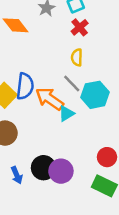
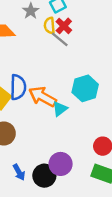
yellow semicircle: (77, 57) -> (49, 26), moved
gray line: (72, 84) -> (60, 39), moved
black circle: (44, 168) -> (44, 176), moved

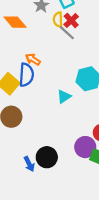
orange arrow: (43, 97) -> (33, 59), moved, size x0.6
purple circle: (61, 164) -> (85, 147), moved
blue arrow: (19, 172) -> (29, 164), moved

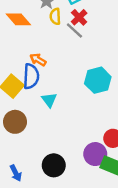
yellow semicircle: (58, 20) -> (55, 16), moved
cyan triangle: (64, 97) -> (49, 100), moved, turned -32
blue arrow: (29, 164) -> (16, 173), moved

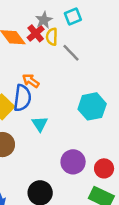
red cross: (79, 17) -> (36, 33), moved
purple circle: (95, 154) -> (73, 162), moved

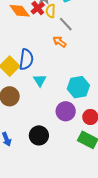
orange arrow: (31, 81) -> (59, 42), moved
cyan hexagon: (92, 106) -> (78, 87), moved

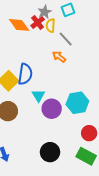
purple circle: (66, 111) -> (52, 109), moved
black circle: (39, 135) -> (50, 152), moved

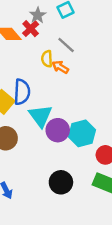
yellow semicircle: (51, 26) -> (47, 59), moved
cyan triangle: (39, 95) -> (40, 116), size x1.5
cyan hexagon: (77, 103) -> (82, 133), moved

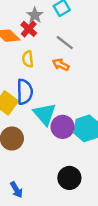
yellow semicircle: (47, 59) -> (28, 59), moved

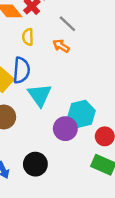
purple circle: (63, 127) -> (65, 129), moved
black circle: (69, 178) -> (35, 164), moved

